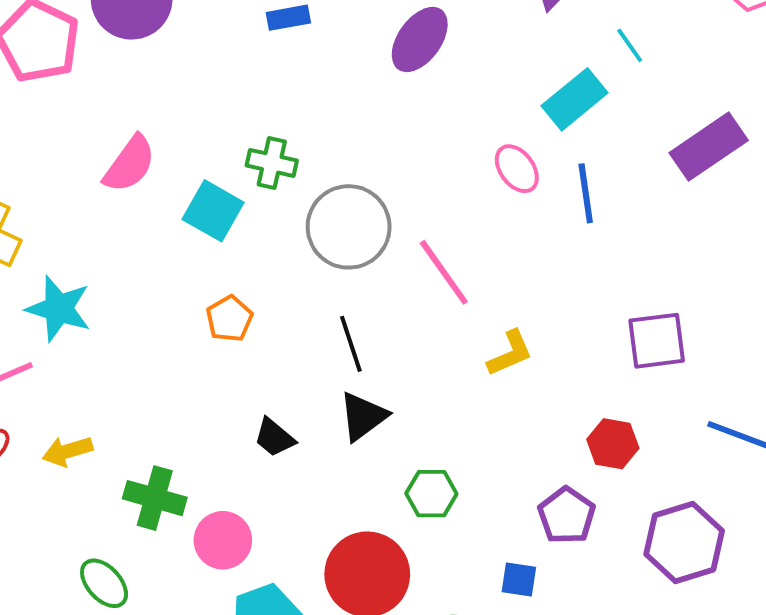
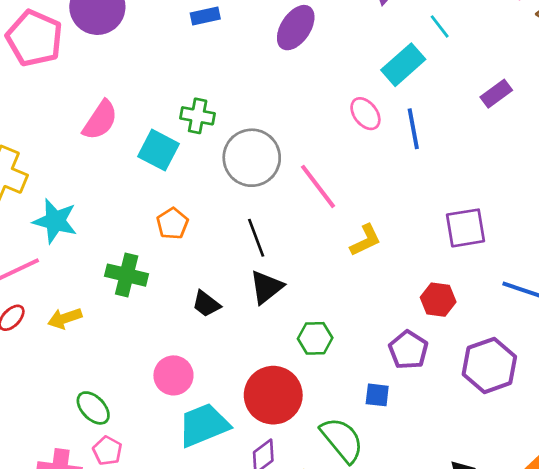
purple rectangle: (709, 147) -> (496, 94), size x0.6
green cross: (155, 498) -> (127, 275), moved

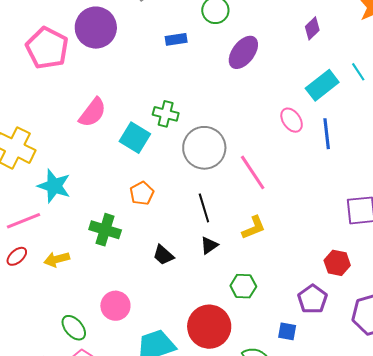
cyan line: (440, 26) -> (358, 72), moved
yellow L-shape: (365, 240) -> (254, 228), moved
black triangle: (266, 287) -> (209, 245), size x0.7
pink circle: (173, 375) -> (115, 306), moved

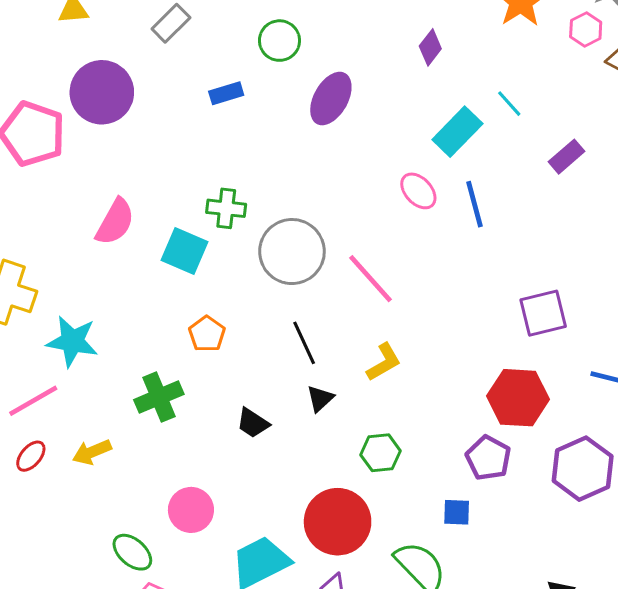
green cross: (105, 230) -> (159, 397), turned -32
red hexagon: (337, 263) -> (518, 398), size x1.5

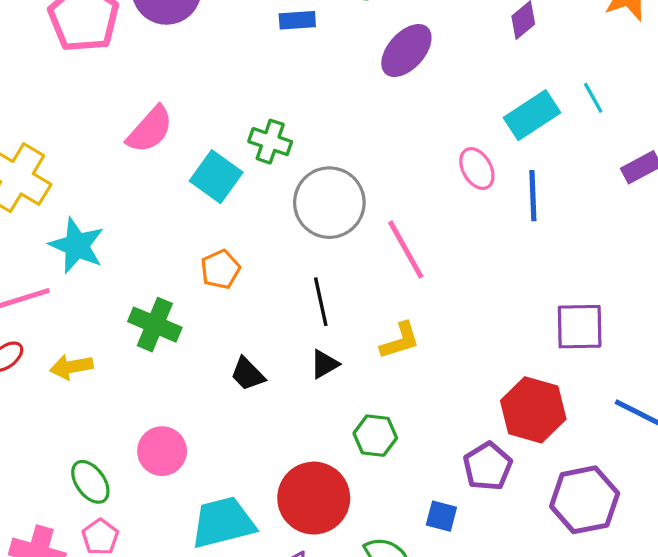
green cross: (159, 397) -> (155, 325), turned 33

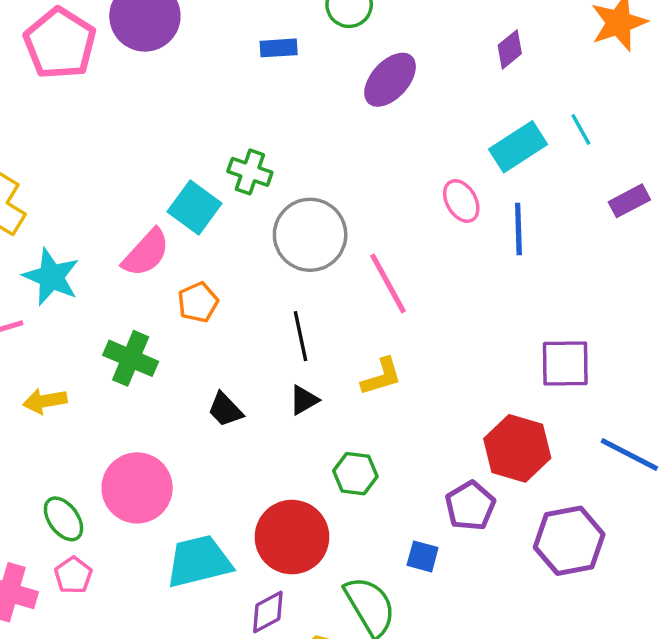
pink semicircle: (150, 130) -> (146, 253), moved
pink circle: (162, 451) -> (137, 488), size x1.4

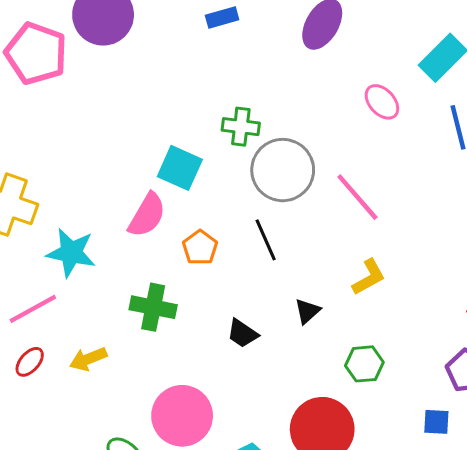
green cross: (250, 172) -> (241, 127), moved
pink ellipse: (461, 201) -> (382, 102), moved
black line: (301, 336) -> (266, 240), moved

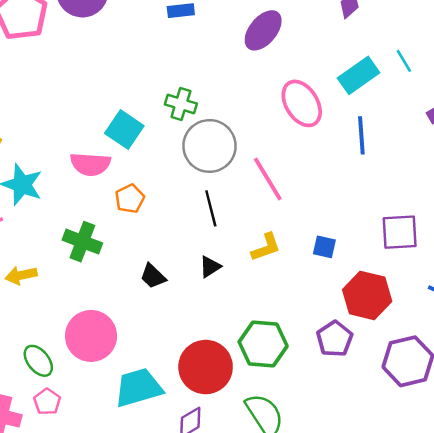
pink ellipse: (382, 102) -> (302, 103), size x1.5
pink semicircle: (147, 215) -> (90, 164), turned 54
black line: (266, 240) -> (211, 208), moved
green hexagon: (364, 364) -> (263, 344), moved, size x1.5
blue square: (436, 422) -> (324, 247), moved

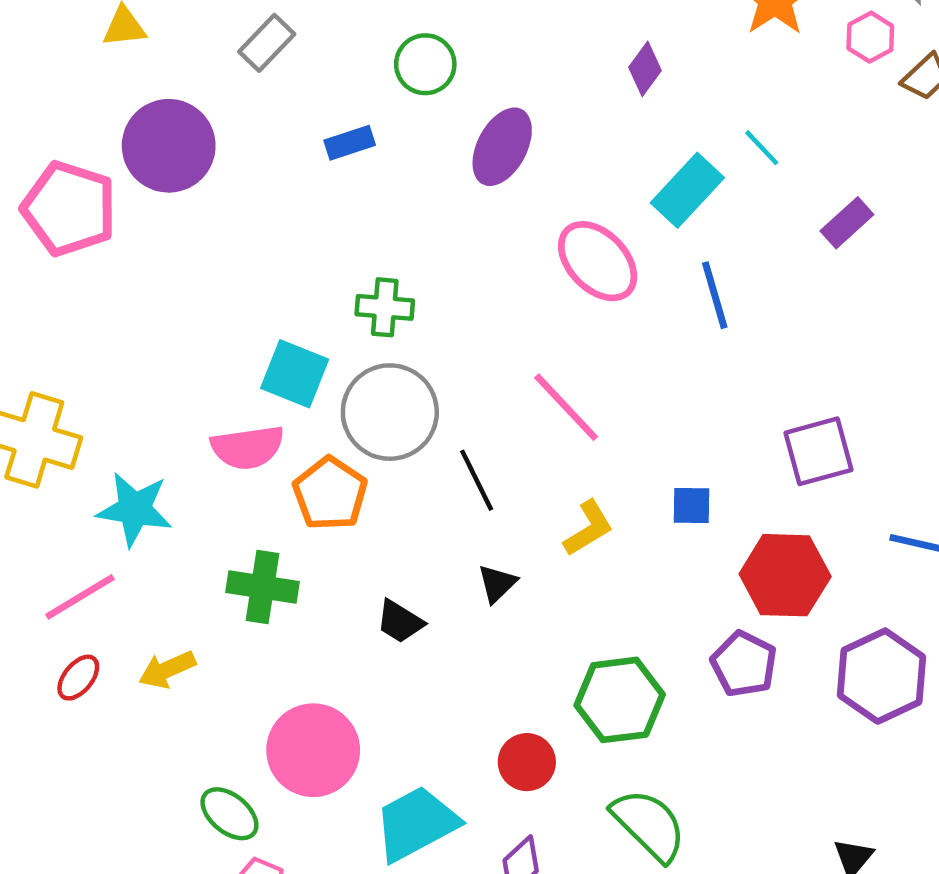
gray circle: (210, 146) -> (390, 412), moved
orange pentagon: (130, 199) -> (330, 494), size x1.4
red circle: (206, 367) -> (527, 762), size x0.6

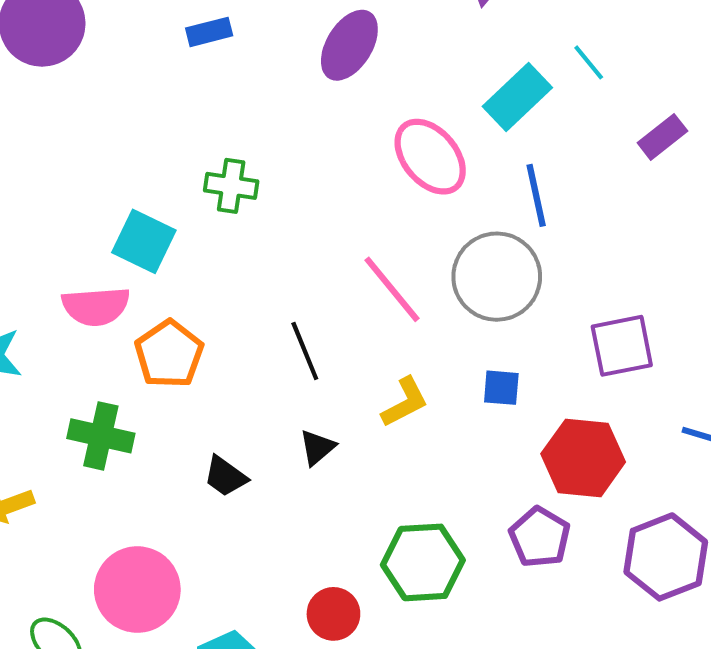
gray circle: (390, 412) -> (497, 277), moved

